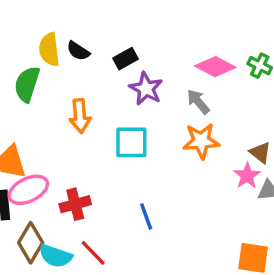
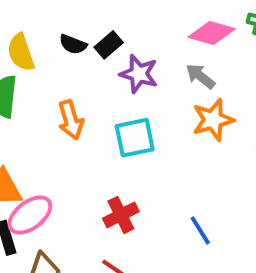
black semicircle: (78, 51) -> (73, 44), moved
red cross: (75, 204) -> (121, 215), moved
blue line: (146, 216) -> (200, 230), moved

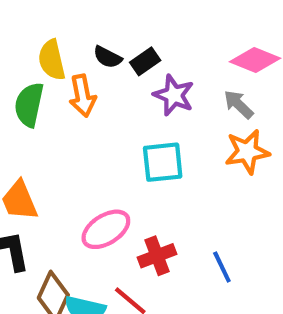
orange arrow: (71, 120) -> (83, 96), moved
pink ellipse: (30, 215) -> (106, 229), moved
red cross: (121, 215) -> (157, 256), moved

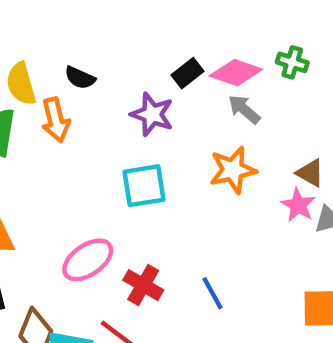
black rectangle: (145, 61) -> (187, 73), moved
gray arrow: (239, 104) -> (244, 109), moved
red cross: (157, 256) -> (143, 285), turned -36

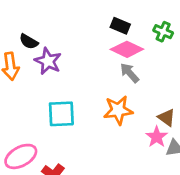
green cross: (292, 62) -> (163, 32), moved
black rectangle: (187, 73) -> (120, 26), moved, turned 54
purple star: (152, 114) -> (48, 61), moved

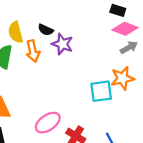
gray arrow: (130, 73) -> (129, 47), turned 108
cyan square: (61, 114) -> (101, 91), moved

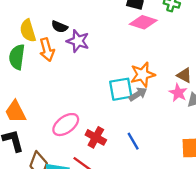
gray arrow: (129, 47) -> (138, 94), moved

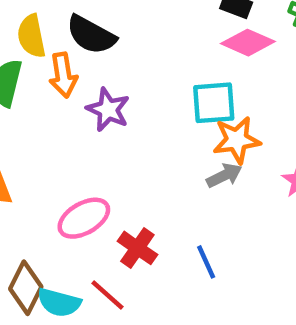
black semicircle: (59, 27) -> (91, 35), size x1.6
purple star: (78, 41) -> (108, 110), moved
cyan square: (121, 89) -> (214, 103), moved

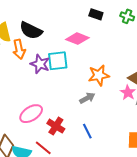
pink diamond: (248, 43) -> (77, 39), moved
cyan square: (214, 103) -> (58, 61), moved
gray arrow: (224, 175) -> (87, 98), moved

